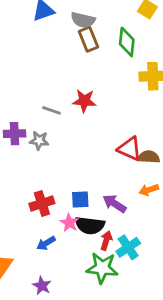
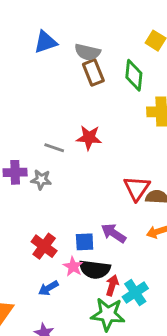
red triangle: (130, 149) -> (137, 188), turned 40
red cross: (42, 204) -> (44, 246), turned -35
purple arrow: (114, 204) -> (114, 233), moved

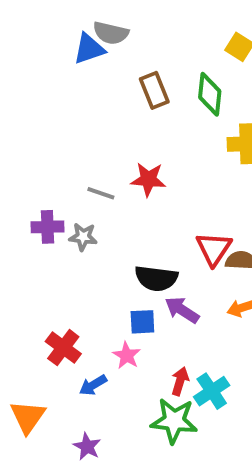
gray semicircle: (87, 52) -> (111, 33), moved
red cross: (44, 246) -> (63, 348), moved
black semicircle: (95, 269) -> (156, 278), moved

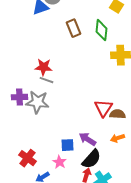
red star: (148, 179) -> (43, 67), moved
gray star: (83, 237) -> (37, 102), size x1.6
black semicircle: (156, 278) -> (91, 159), moved, turned -55

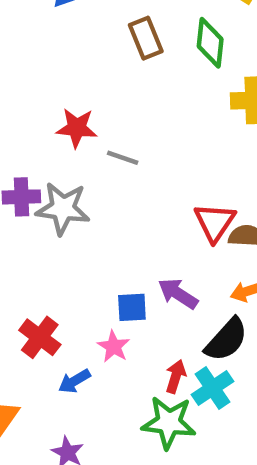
gray line: (46, 80) -> (123, 158), moved
black semicircle: (91, 159) -> (226, 340), moved

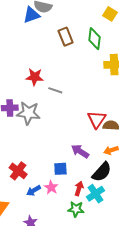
blue square: (132, 307) -> (60, 169), moved
pink star: (114, 347) -> (51, 187), moved
green star: (169, 423) -> (76, 209), size x0.7

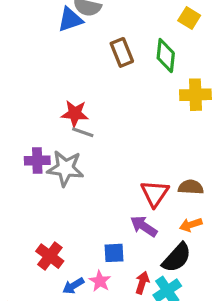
gray line: (55, 90) -> (83, 132), moved
red triangle: (97, 119) -> (155, 193), moved

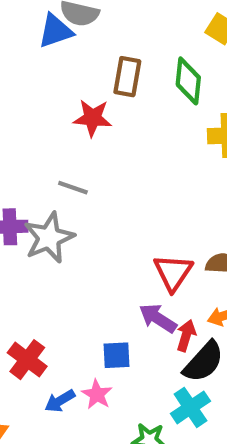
brown rectangle: (122, 52) -> (127, 77), turned 32
red star: (75, 114) -> (93, 118), moved
gray star: (65, 168) -> (49, 238), turned -30
red arrow: (142, 283) -> (186, 336), moved

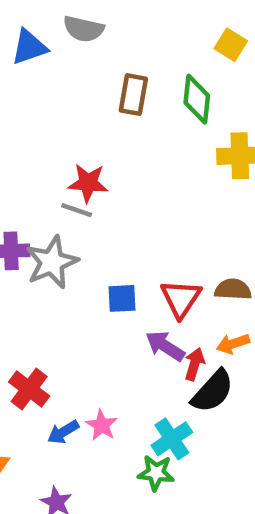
blue triangle: (56, 31) -> (29, 47), moved
red star: (93, 118) -> (88, 183), moved
blue square: (116, 355) -> (122, 298), moved
cyan cross: (190, 407) -> (172, 439), moved

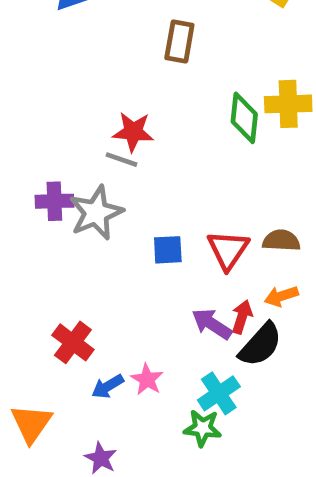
green diamond: (197, 99) -> (244, 118), moved
purple arrow: (165, 346) -> (212, 324), moved

